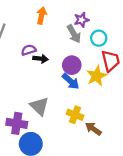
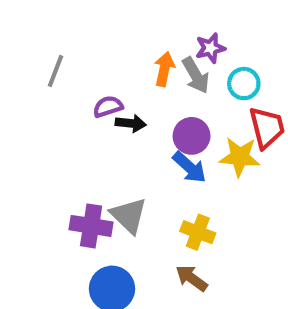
orange arrow: (42, 15) -> (164, 69), moved
yellow star: (97, 76) -> (240, 157), turned 30
purple cross: (17, 123) -> (91, 226), moved
brown arrow: (93, 129) -> (192, 278), moved

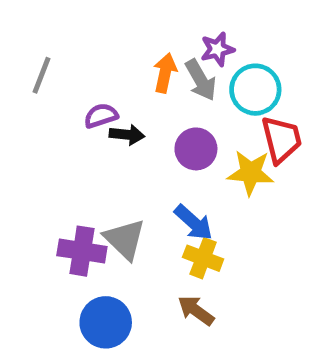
cyan circle: (244, 84) -> (255, 90), size x1.4
blue arrow: (189, 167) -> (194, 223), moved

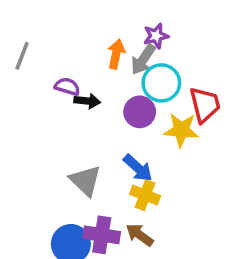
gray arrow: (201, 80) -> (143, 59), turned 64
cyan circle: (255, 90) -> (161, 83), moved
purple semicircle: (101, 116) -> (67, 87), turned 35
purple cross: (82, 251) -> (102, 235), moved

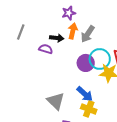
purple star: (156, 36) -> (69, 13), moved
cyan circle: (161, 83) -> (100, 59), moved
black arrow: (87, 101) -> (57, 38), moved

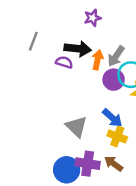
orange arrow: (73, 31) -> (97, 60), moved
gray arrow: (88, 34) -> (116, 56), moved
black arrow: (57, 38) -> (78, 49), size x1.5

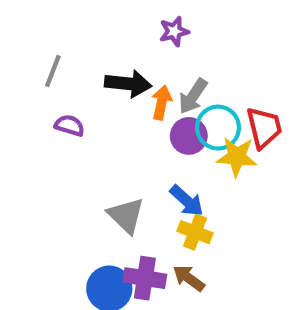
purple star: (93, 18) -> (174, 31), moved
purple semicircle: (64, 62) -> (70, 125), moved

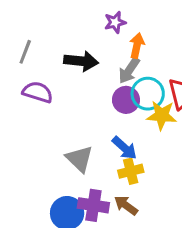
orange arrow: (162, 102) -> (137, 46), moved
purple semicircle: (70, 125) -> (38, 92), size x1.4
yellow cross: (195, 232) -> (131, 171), turned -35

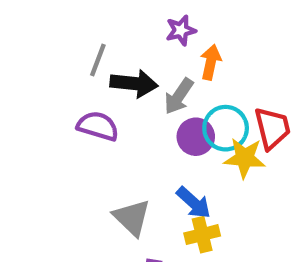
gray line: (25, 52) -> (98, 60), moved
gray arrow: (129, 70) -> (179, 96), moved
purple semicircle: (38, 92) -> (98, 126), moved

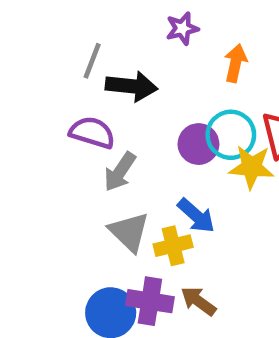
orange arrow: (211, 62) -> (235, 63), moved
gray arrow: (179, 96) -> (120, 172), moved
yellow cross: (202, 235) -> (173, 246), moved

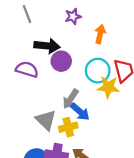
gray line: (92, 61) -> (27, 14), moved, turned -42
purple circle: (198, 144) -> (61, 61), moved
gray arrow: (120, 172) -> (71, 99), moved

